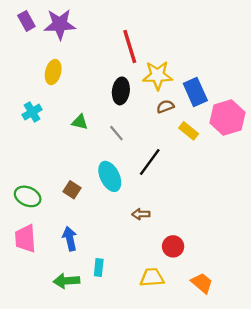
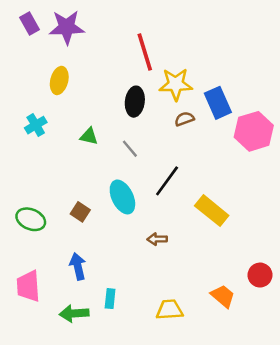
yellow rectangle: (189, 131) -> (212, 211), moved, size x1.5
pink trapezoid: (25, 239) -> (28, 286), moved
red circle: (173, 246) -> (260, 275), moved
orange trapezoid: (202, 283) -> (223, 296), moved

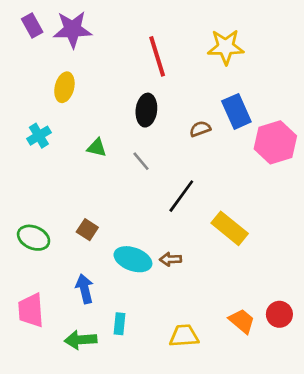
yellow star: (176, 84) -> (226, 47), moved
cyan ellipse: (122, 197) -> (133, 259), moved, turned -44
red circle: (260, 275) -> (279, 314), moved

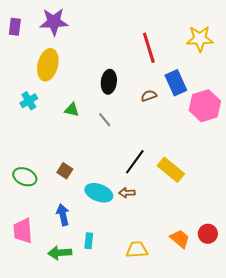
purple rectangle: (32, 25) -> (15, 27), moved, turned 36
yellow star: (226, 47) -> (200, 39), moved
red line: (157, 56) -> (149, 48), moved
yellow ellipse: (64, 87) -> (48, 65), size x1.4
black line: (181, 196) -> (135, 162), moved

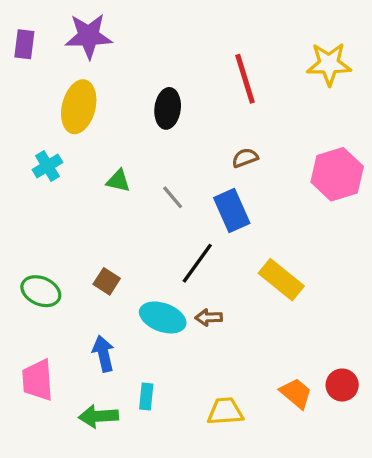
black ellipse: (109, 82) -> (168, 108), moved
blue rectangle: (176, 83) -> (232, 210), moved
black line: (135, 162) -> (197, 263), moved

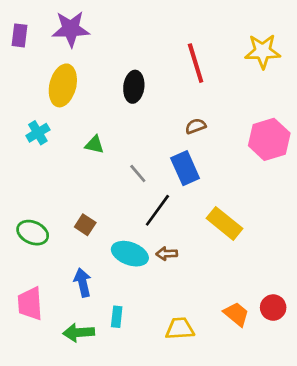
gray line: (173, 197) -> (138, 173), moved

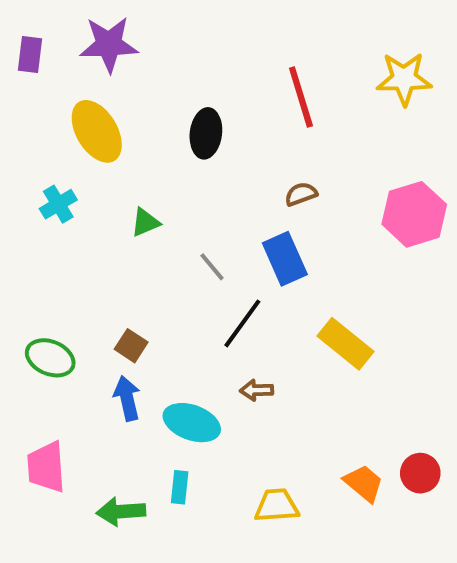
yellow ellipse: (63, 85) -> (97, 131), turned -45
green triangle: (94, 145) -> (145, 222), turned -36
cyan ellipse: (130, 254) -> (192, 423), moved
blue arrow: (83, 283) -> (127, 398), moved

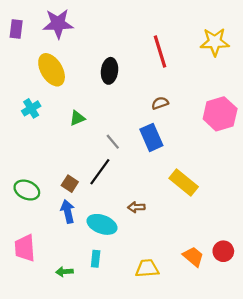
black line: (242, 323) -> (100, 172), moved
green arrow: (121, 512) -> (64, 272), size x0.7

